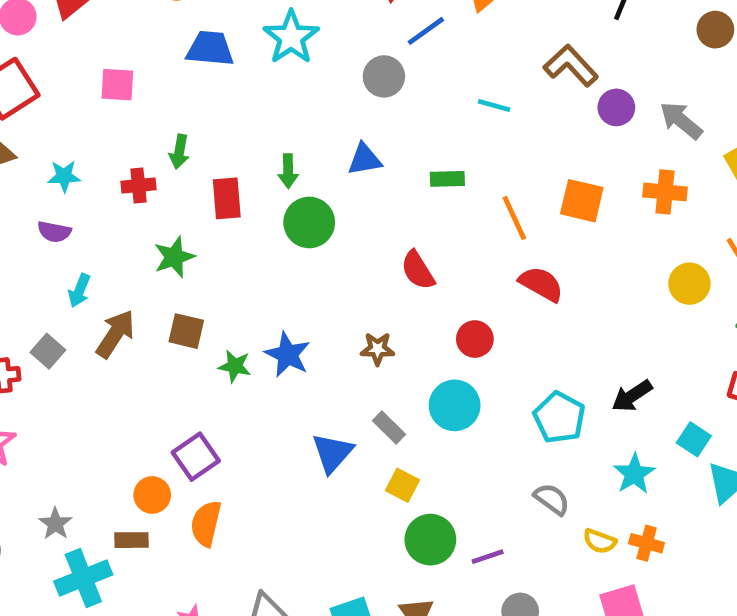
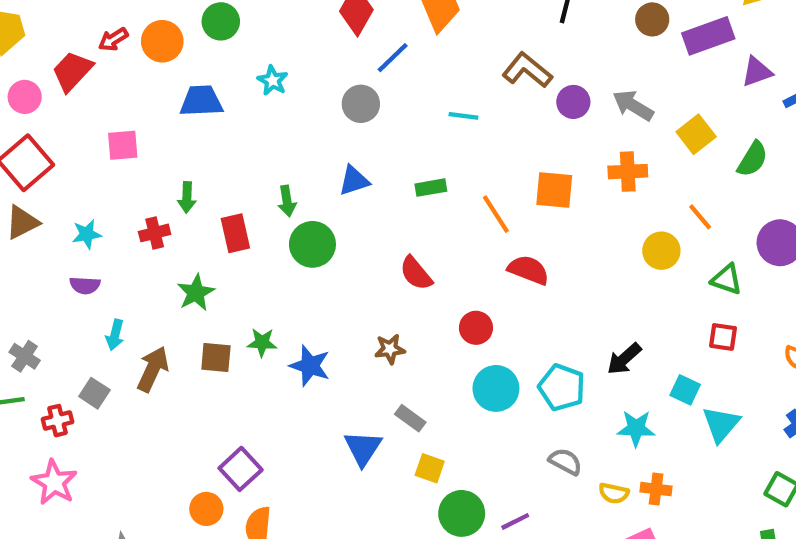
cyan star: (291, 37) -> (273, 81), size x0.6
green star: (235, 366) -> (262, 342), moved
cyan circle: (455, 405) -> (496, 388), moved
cyan star: (634, 474) -> (636, 428), turned -30

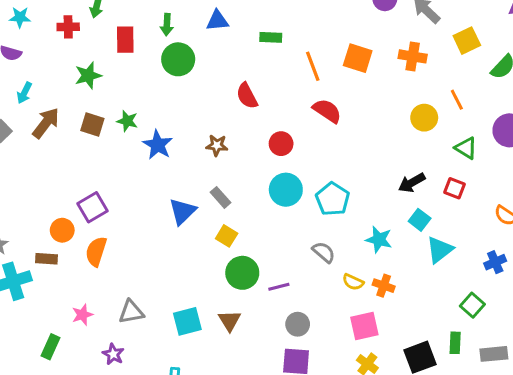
black arrow: (624, 359) -> (412, 183), moved

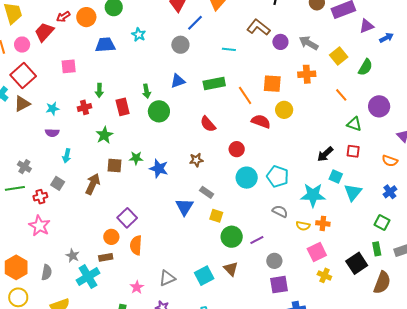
green rectangle: (271, 37) -> (214, 84), size x1.5
yellow circle: (424, 118) -> (284, 110), moved
brown arrow: (46, 123) -> (93, 184), moved
cyan star: (379, 240) -> (313, 195), size x1.4

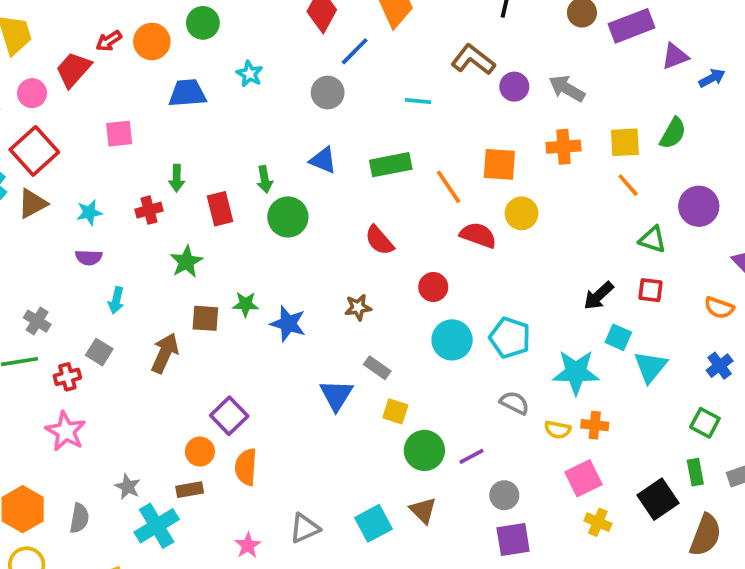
yellow square: (339, 56) -> (625, 142), moved, turned 36
blue triangle: (178, 81) -> (323, 160), turned 42

